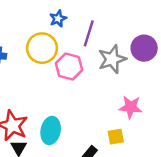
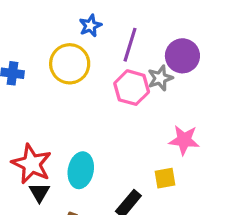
purple circle: (144, 48) -> (182, 56), moved
gray star: (112, 59) -> (160, 78), size x0.7
pink hexagon: (69, 67) -> (132, 88), moved

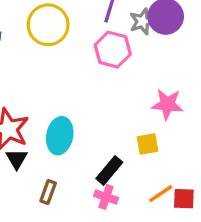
gray star: (160, 78) -> (142, 21), moved

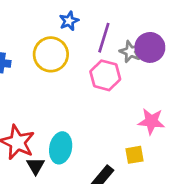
gray star: (142, 21) -> (130, 52), turned -30
black triangle: (17, 159) -> (36, 166), moved

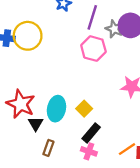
yellow circle: (51, 54) -> (28, 36), moved
yellow square: (135, 155) -> (84, 109), moved, turned -35

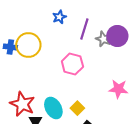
pink hexagon: (93, 49) -> (72, 64), moved
cyan ellipse: (56, 109) -> (53, 108), turned -40

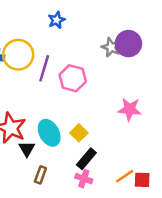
purple line: (84, 29) -> (44, 68), moved

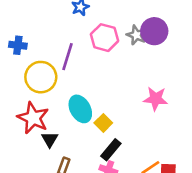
yellow circle: (18, 55) -> (41, 77), moved
pink hexagon: (73, 78) -> (105, 38), moved
cyan ellipse: (49, 133) -> (80, 109), moved

